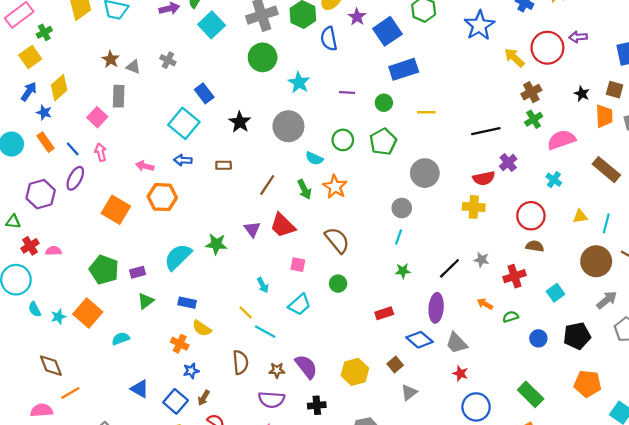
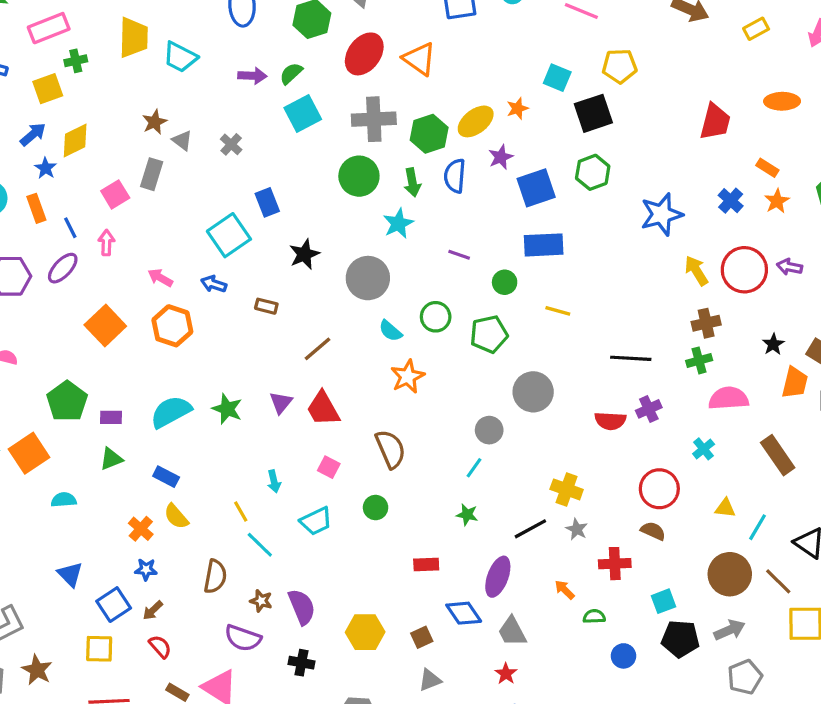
green arrow: (304, 189) -> (412, 182), moved
yellow cross: (474, 207) -> (567, 489), moved
black pentagon: (577, 336) -> (680, 639), moved

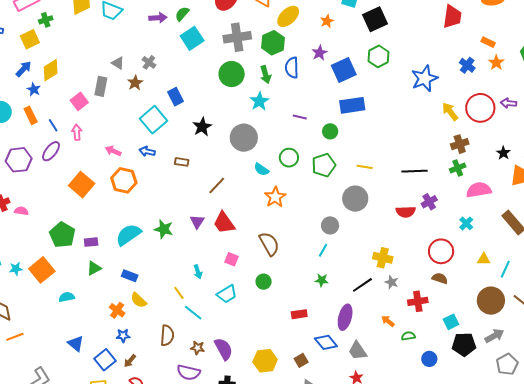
yellow ellipse: (476, 121) -> (288, 16), moved
brown star: (155, 122) -> (135, 83), moved
yellow line: (558, 311) -> (365, 167), moved

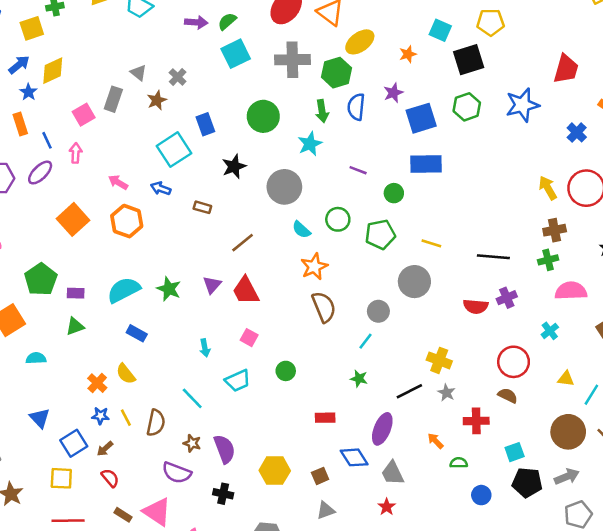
green circle: (232, 74) -> (263, 116), moved
blue star: (425, 78) -> (522, 105), moved
brown semicircle: (269, 244) -> (324, 307), moved
blue rectangle: (130, 276) -> (137, 333), moved
yellow line: (179, 293) -> (126, 418), moved

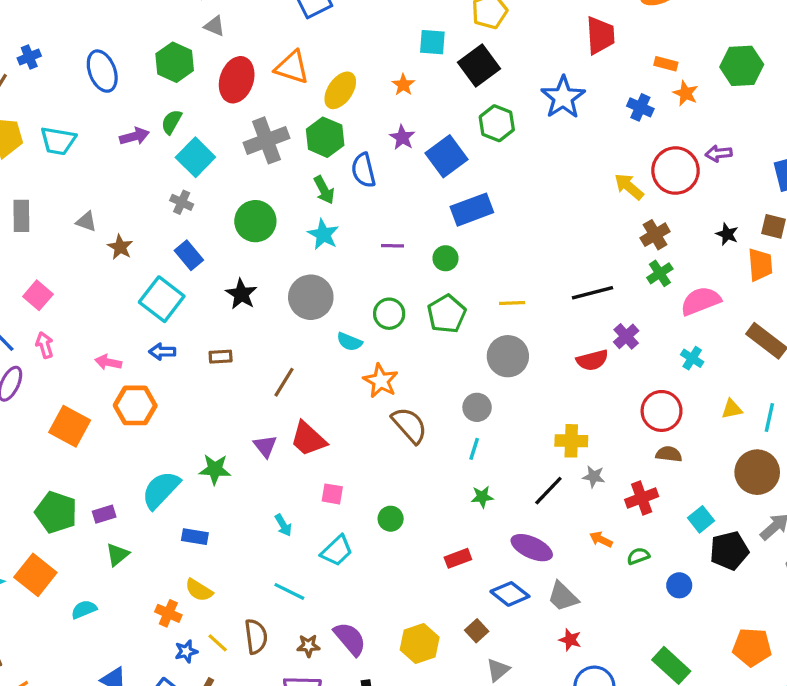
gray cross: (178, 77) -> (182, 202), moved
gray rectangle: (113, 99) -> (21, 216), moved
purple ellipse: (382, 429) -> (532, 548), turned -68

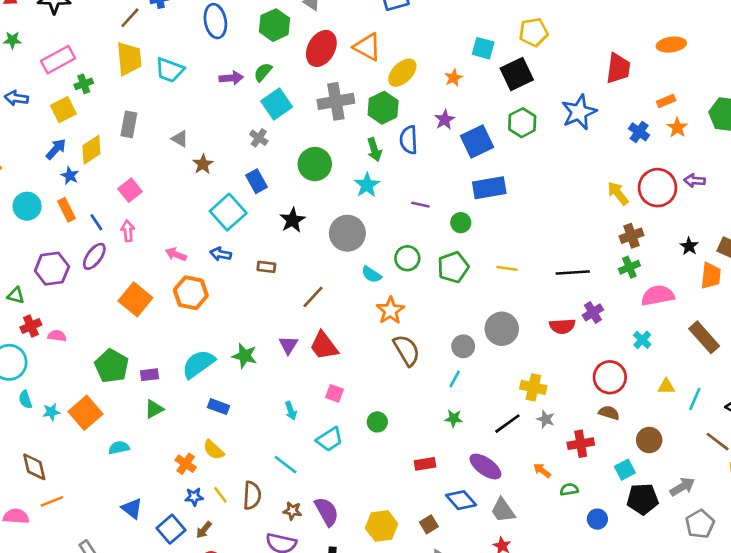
orange rectangle: (666, 64) -> (666, 101), turned -48
gray circle: (508, 356) -> (502, 329), moved
brown circle: (757, 472) -> (649, 440), moved, size x0.7

